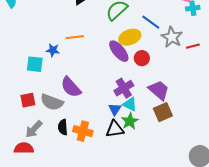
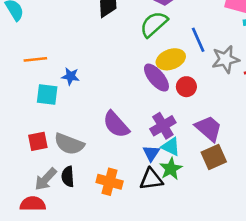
blue line: (151, 22) -> (198, 40), turned 30
orange line: (75, 37) -> (35, 59), moved
gray star: (172, 37) -> (225, 59), turned 30
purple semicircle: (71, 87) -> (116, 124), moved
black semicircle: (63, 127) -> (68, 177), moved

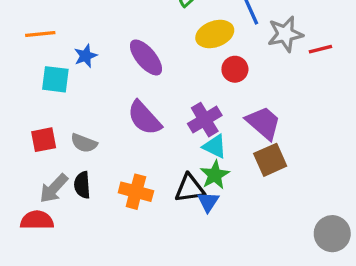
blue star: (70, 76) -> (86, 56), turned -30
purple ellipse: (156, 78) -> (146, 57), moved
gray semicircle: (69, 144) -> (84, 143), size x0.7
blue triangle: (151, 153) -> (208, 202), moved

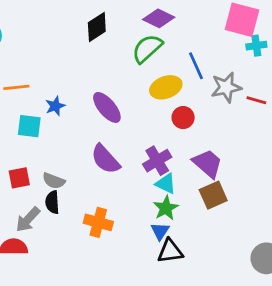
red line: (320, 49) -> (256, 100), turned 30
black semicircle: (82, 185) -> (52, 202), moved
black triangle: (190, 188) -> (170, 251), moved

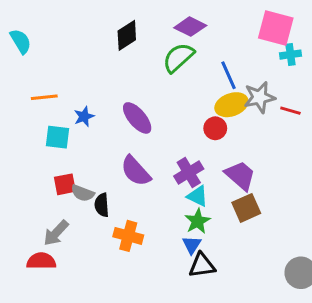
yellow ellipse: (166, 87) -> (231, 105), moved
red square: (19, 178) -> (65, 184), moved
black semicircle: (52, 202) -> (102, 205), moved

